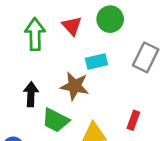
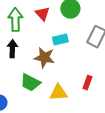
black arrow: (31, 94) -> (12, 49), moved

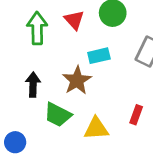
black arrow: (12, 49) -> (33, 85), moved
brown star: (44, 58) -> (77, 80), turned 30

